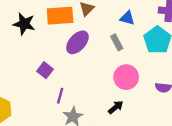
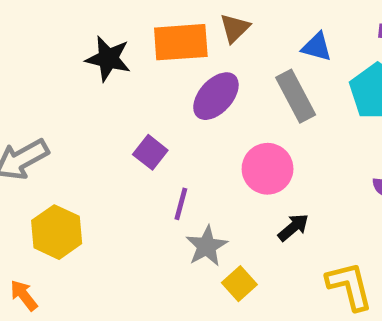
gray rectangle: (117, 42) -> (296, 96), size x1.5
pink circle: (126, 77) -> (268, 169), moved

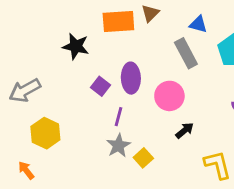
black star: (108, 59) -> (76, 46), moved
purple ellipse: (216, 96) -> (131, 78), moved, turned -44
gray star: (207, 246) -> (118, 146), moved
yellow square: (239, 284) -> (143, 158), moved

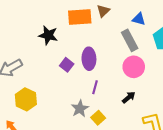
pink circle: (169, 96) -> (134, 67), moved
purple line: (118, 117) -> (95, 87), moved

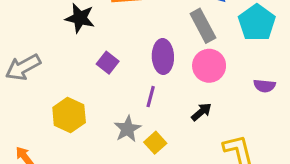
purple ellipse: (89, 59) -> (163, 57), moved
yellow hexagon: (26, 99) -> (69, 115), moved

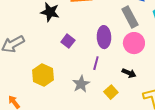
black arrow: (201, 112) -> (129, 73), turned 64
yellow square: (155, 143) -> (111, 92), moved

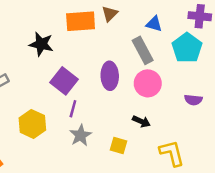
purple square: (68, 41) -> (64, 81), size x1.5
purple line: (96, 63) -> (73, 109), moved
yellow square: (111, 92) -> (119, 145), turned -32

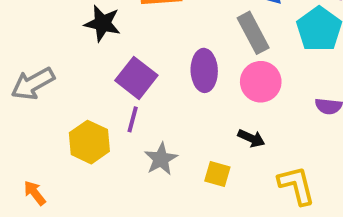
purple line: (73, 109) -> (133, 119), moved

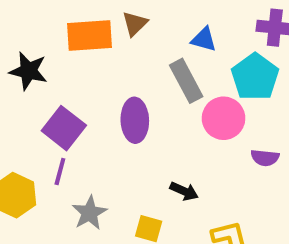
pink circle: (261, 82) -> (224, 118), moved

